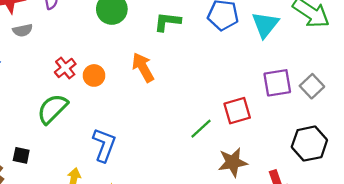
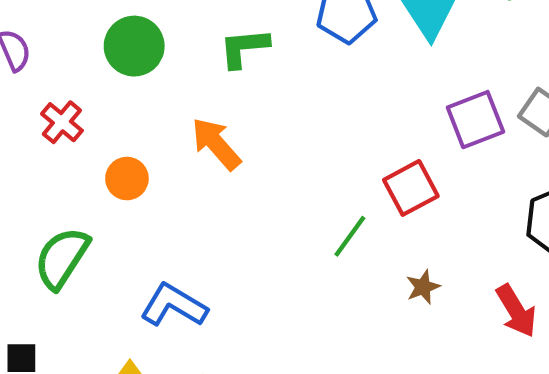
red cross: (65, 68) -> (62, 122), moved
blue L-shape: (104, 145) -> (174, 305), turned -68
brown star: (233, 162) -> (423, 287), size x0.6

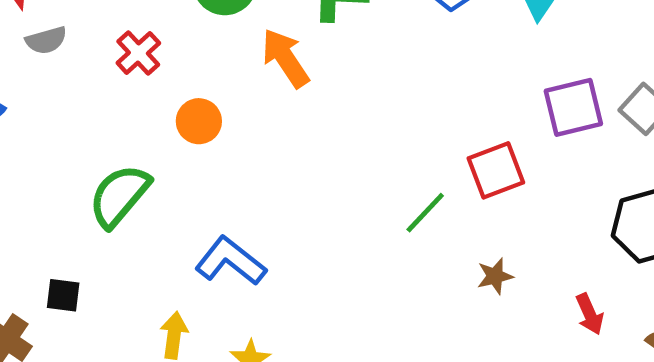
orange arrow: (216, 144) -> (285, 58), moved
red arrow: (516, 311) -> (590, 314), size x0.7

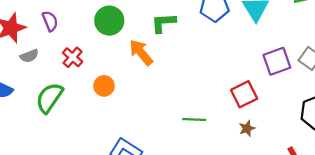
green semicircle: (119, 196) -> (49, 98), moved
green line: (425, 213) -> (194, 120), moved, turned 55
brown star: (495, 276) -> (247, 128), moved

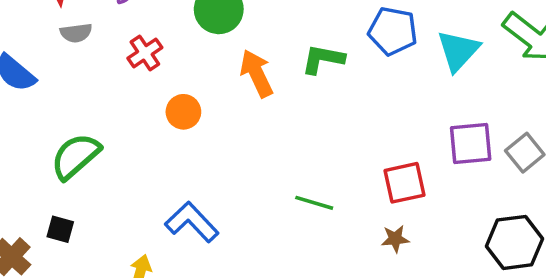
green L-shape: (163, 23) -> (323, 59), moved
green semicircle: (49, 98) -> (75, 156), moved

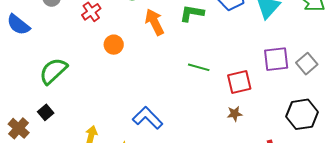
green line: (314, 203) -> (199, 67), moved
blue L-shape: (192, 222) -> (148, 118), moved
black square: (60, 229) -> (46, 112), turned 35

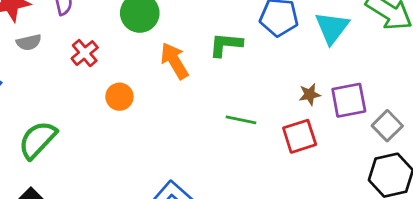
gray square: (307, 64) -> (387, 126), moved
brown star: (235, 114) -> (310, 94), moved

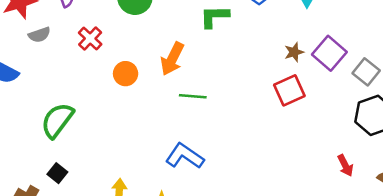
orange arrow: (174, 61) -> (172, 59), moved, turned -116
purple square: (349, 100) -> (329, 53), turned -32
green line: (241, 120) -> (193, 96), moved

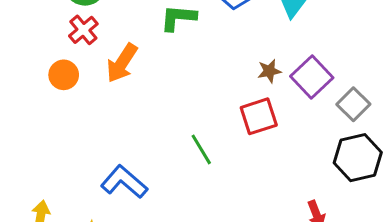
red cross: (90, 38) -> (83, 30), moved
green line: (193, 96) -> (201, 149), moved, turned 48

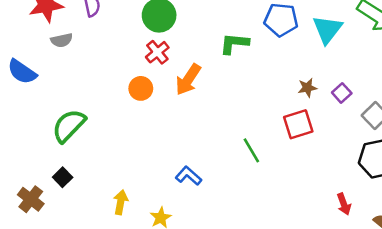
purple square: (312, 77) -> (342, 93), size x0.6
blue L-shape: (124, 182) -> (188, 176), size x0.7

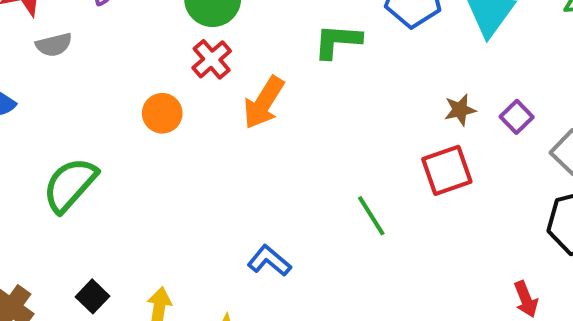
orange circle: (141, 88) -> (162, 113), moved
black square: (63, 177) -> (92, 296), moved

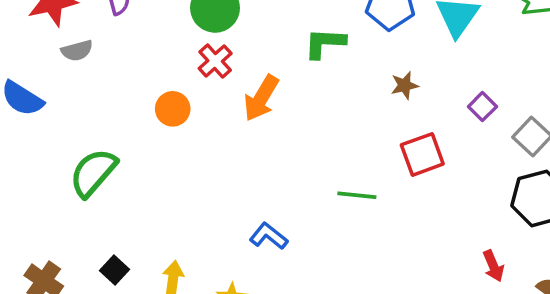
brown star: (460, 110) -> (405, 85), moved
green line: (371, 216) -> (357, 195), turned -51

